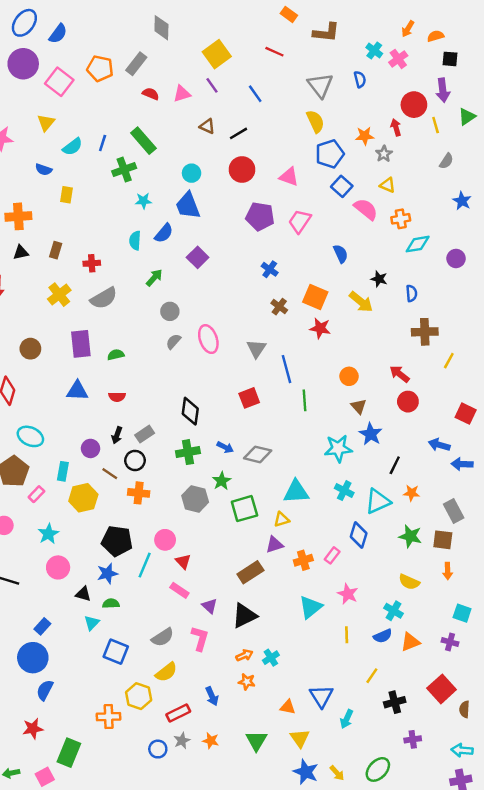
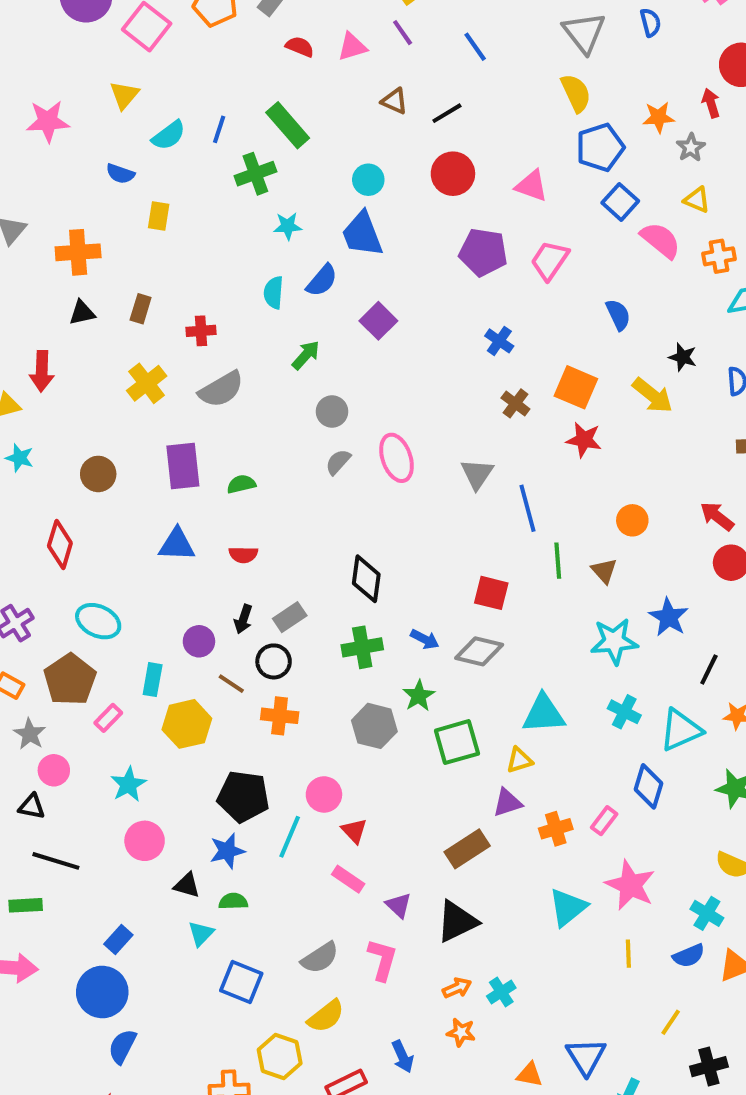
red square: (249, 398) -> (491, 593), moved, turned 35
brown triangle: (359, 406) -> (604, 571), moved
pink star: (348, 594) -> (630, 885), size x1.4

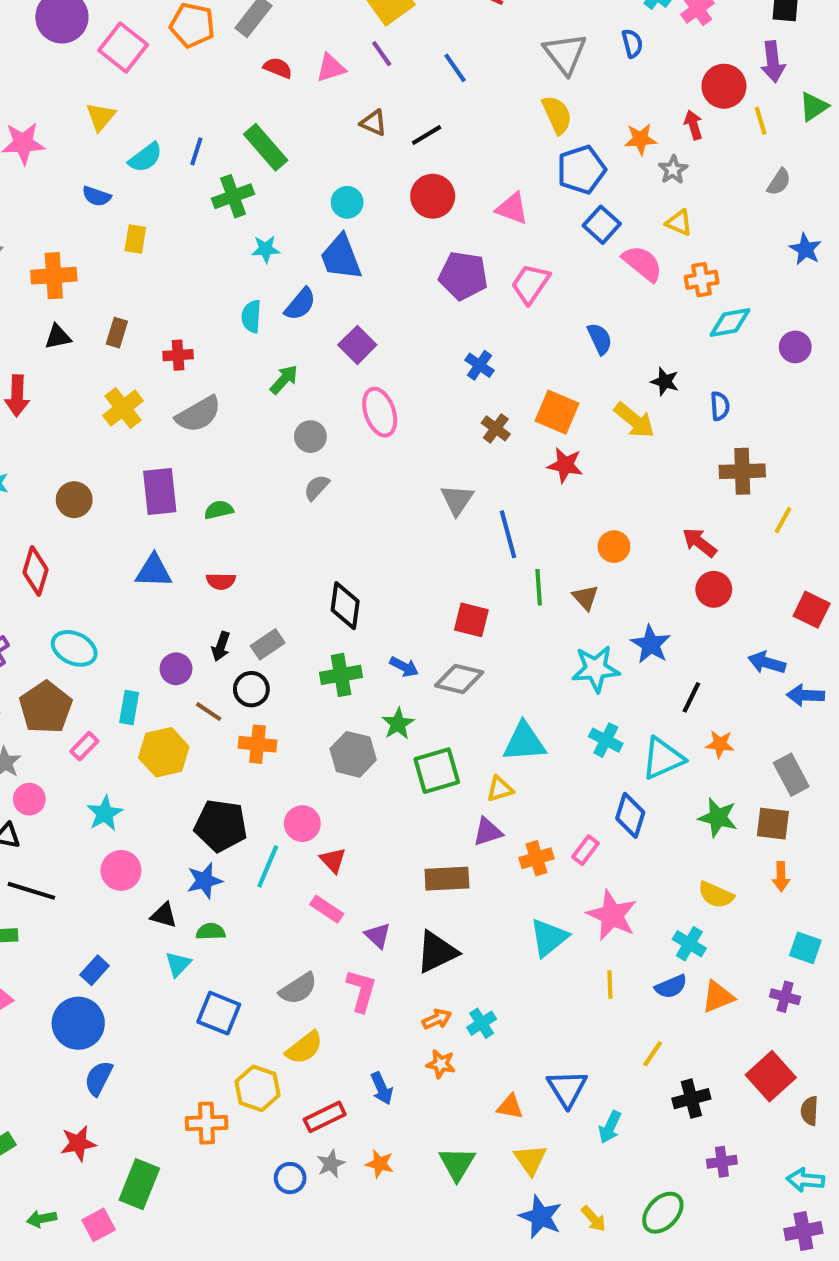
pink ellipse: (397, 458) -> (380, 412), moved
brown rectangle: (467, 849) -> (447, 879), turned 30

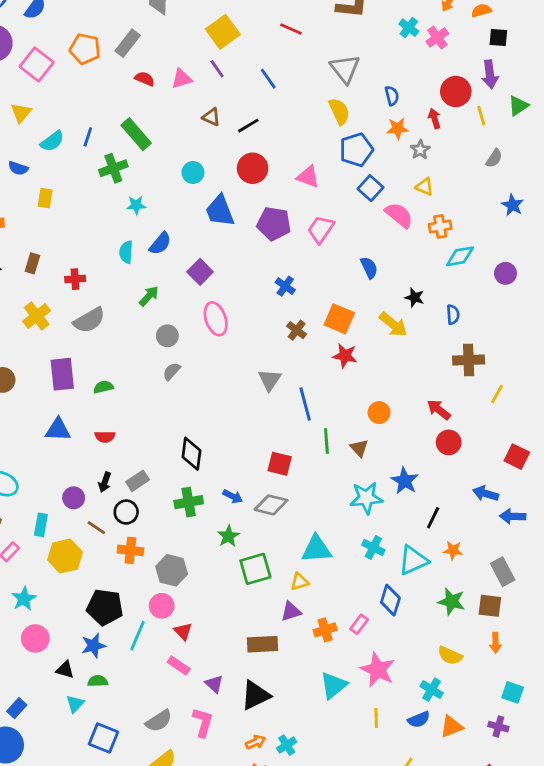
blue semicircle: (632, 43) -> (392, 96), moved
blue trapezoid: (341, 257) -> (220, 211), moved
gray hexagon: (353, 754) -> (172, 570), moved

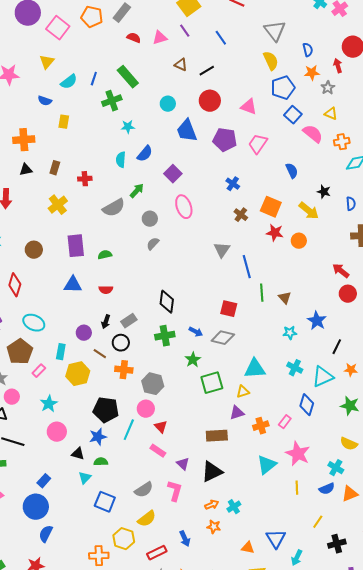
gray semicircle: (89, 320) -> (114, 208), moved
orange circle: (379, 413) -> (299, 241), moved
cyan star: (366, 498) -> (290, 333), size x0.6

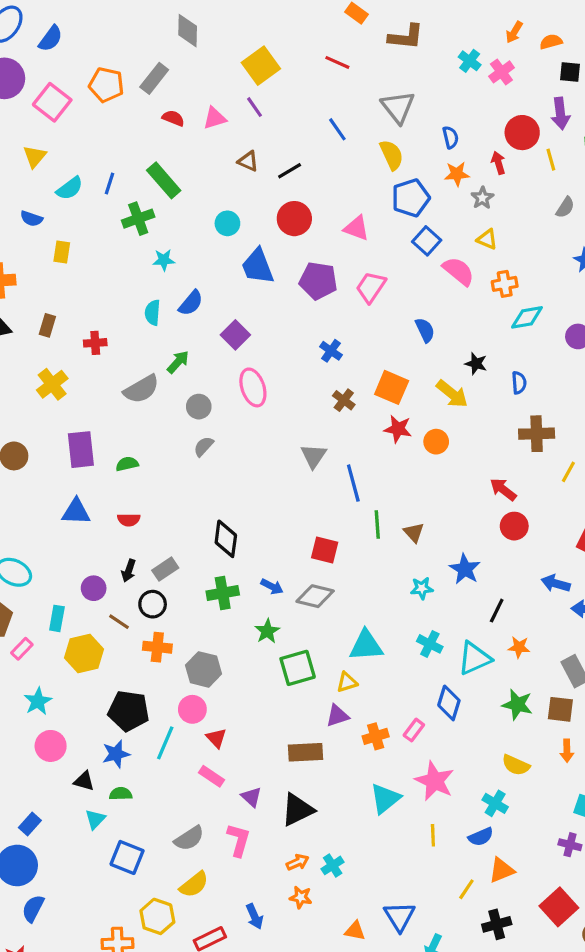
blue line: (221, 38) -> (337, 129), moved
orange triangle: (350, 494) -> (501, 870), moved

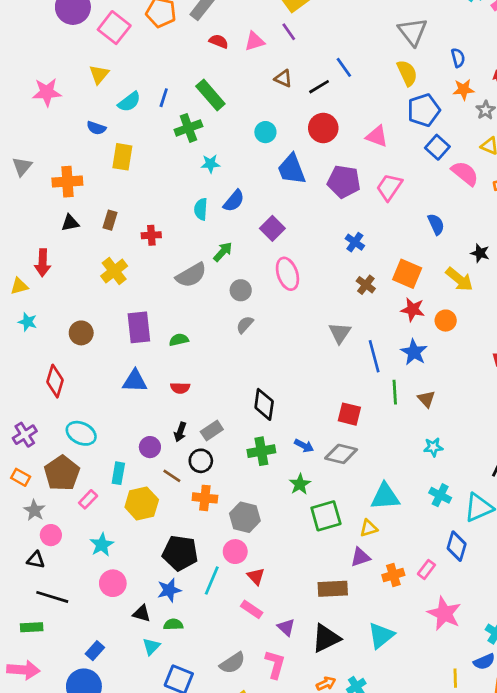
blue line: (337, 129) -> (344, 67), moved
yellow rectangle: (62, 252) -> (122, 157), size x1.4
blue star: (465, 569) -> (414, 352), moved
cyan triangle: (385, 799) -> (381, 635), moved
yellow line: (433, 835) -> (455, 678), moved

